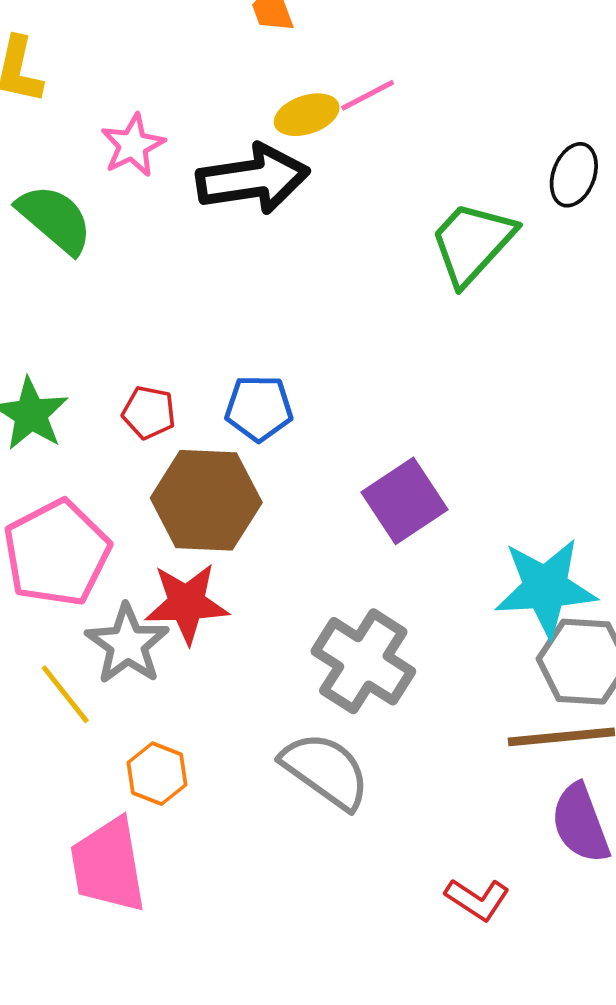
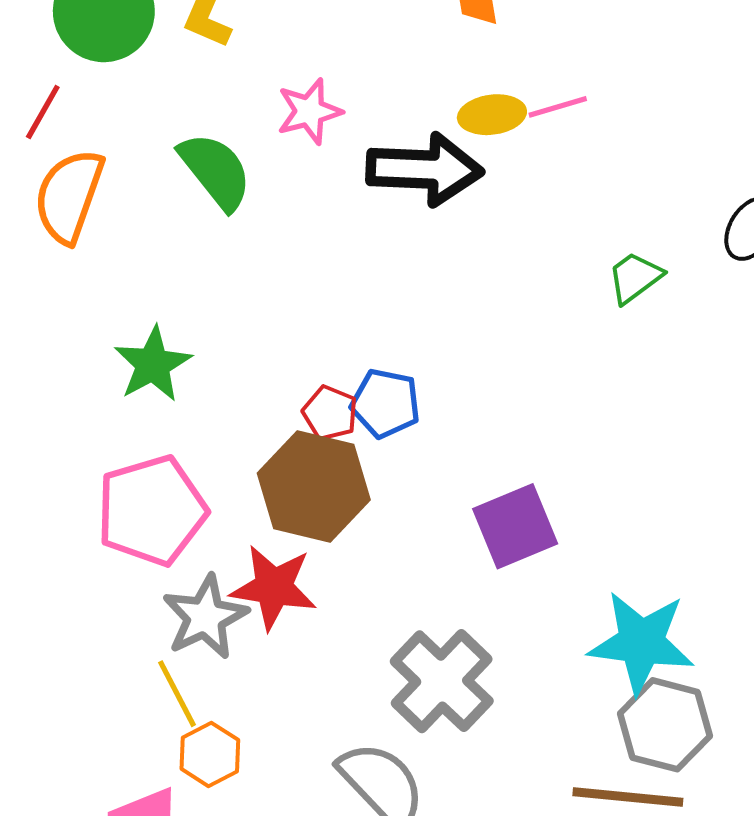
green trapezoid: (472, 243) -> (635, 278), size x0.6
red pentagon: (149, 413) -> (330, 413), moved
yellow line: (65, 694) -> (177, 694), moved

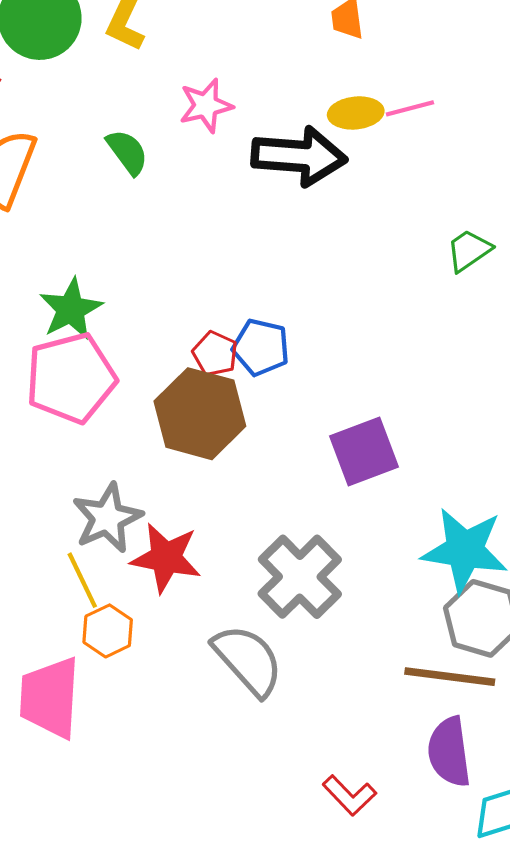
green semicircle: (216, 171) -> (127, 152), size x0.7
pink pentagon: (152, 511) -> (71, 378), moved
red star: (274, 587) -> (166, 558), moved

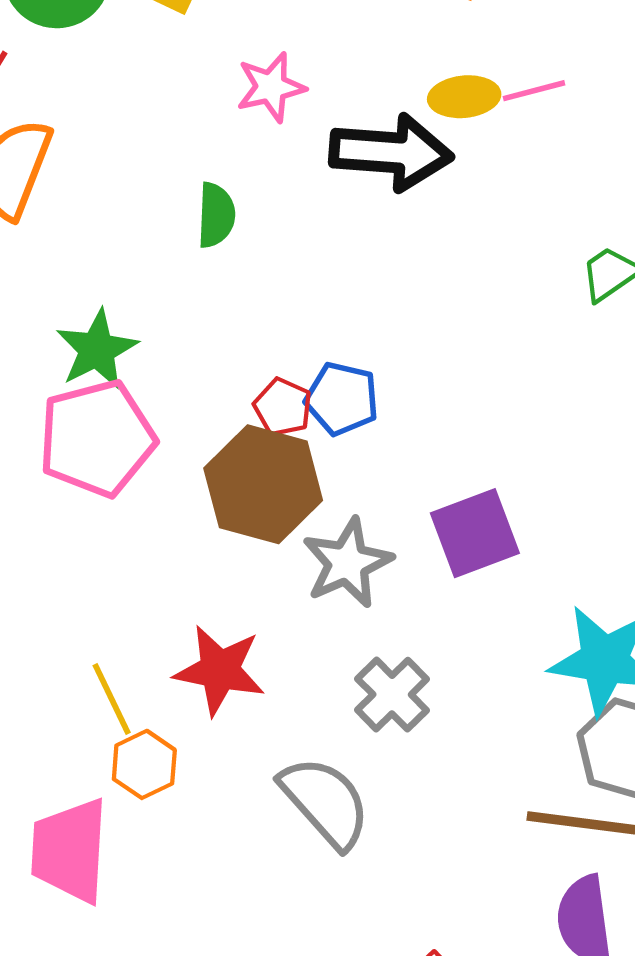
green semicircle: (127, 152) -> (216, 215), moved, turned 39
gray star: (107, 518) -> (347, 563), moved
gray cross: (300, 577) -> (392, 695), size x0.7

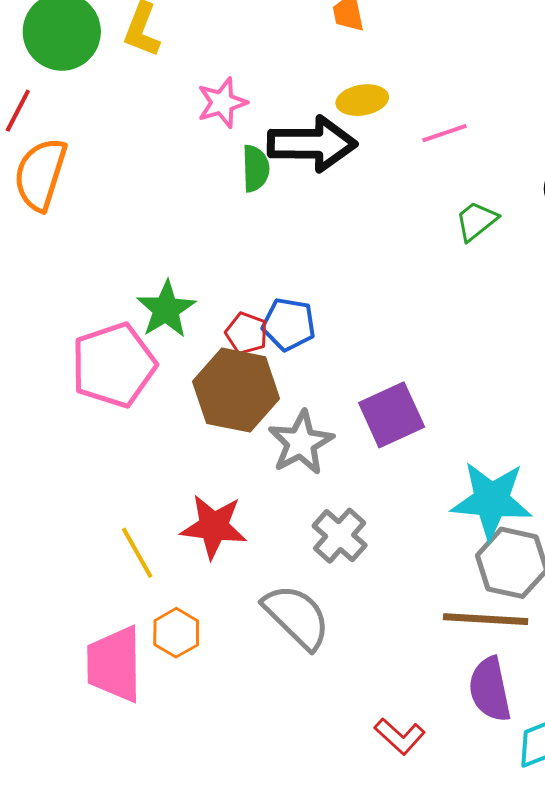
pink line: (534, 91) -> (444, 133), moved
green semicircle: (216, 215) -> (256, 168), moved
green star: (97, 350) -> (166, 309), moved
orange hexagon: (144, 764) -> (176, 633), moved

